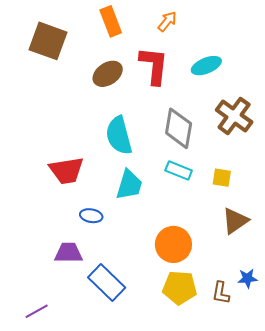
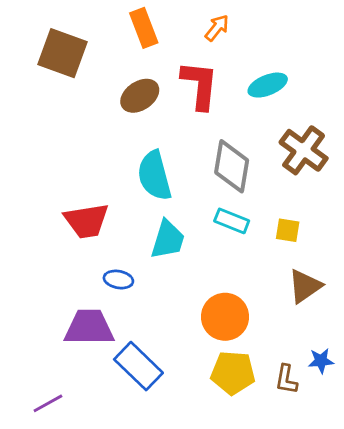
purple trapezoid: (69, 253) -> (89, 327), size x1.4

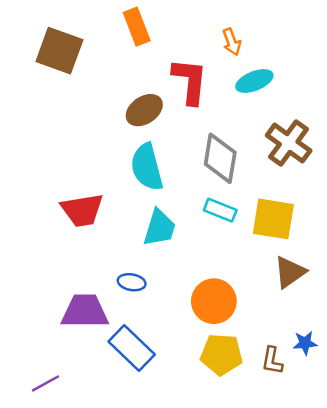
orange arrow: (217, 28) -> (232, 42), moved, turned 120
brown ellipse: (140, 96) -> (144, 110), moved
yellow square: (288, 230) -> (273, 219), size x1.8
blue ellipse: (118, 280) -> (132, 282), moved

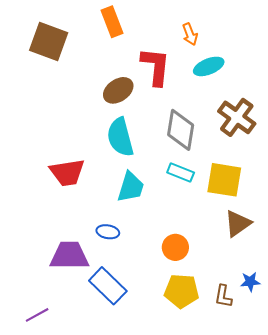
orange circle: (214, 301) -> (175, 247), size x0.7

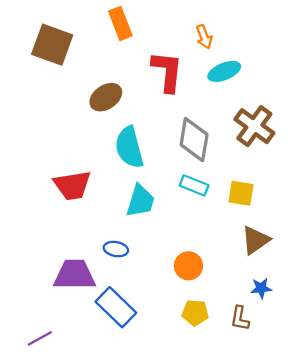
brown ellipse: (118, 90) -> (106, 97), moved
yellow square: (224, 180) -> (241, 193), size x0.7
blue star: (250, 282) -> (261, 288), moved
yellow pentagon: (182, 291) -> (195, 313), size x0.7

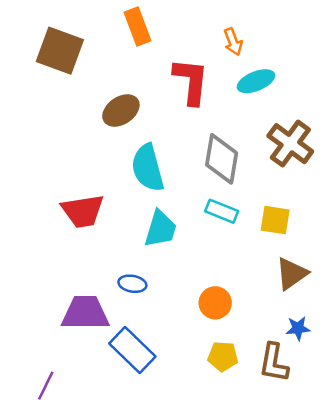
brown L-shape: (240, 318) -> (274, 363), size x1.4
purple line: (40, 338) -> (46, 386), turned -35

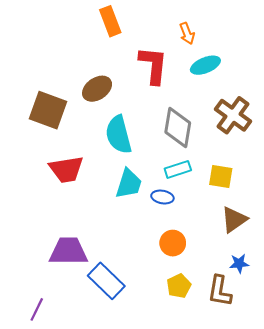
brown square: (60, 51) -> (48, 110), moved
cyan rectangle: (222, 211) -> (178, 169), turned -40
blue ellipse: (132, 284) -> (162, 197), moved
yellow pentagon: (223, 356) -> (179, 286), turned -30

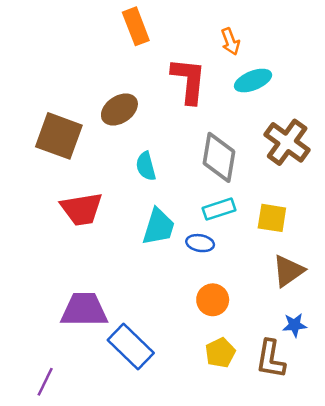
cyan semicircle: (119, 135) -> (146, 166), size x0.6

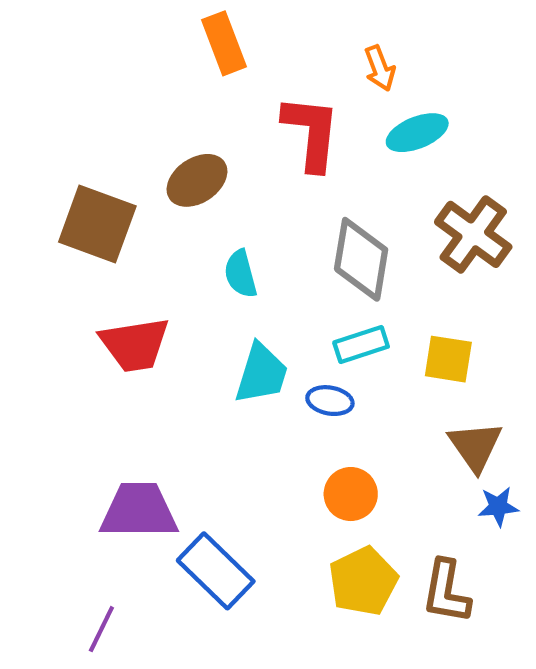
brown triangle: (288, 271) -> (475, 446), turned -30
blue star: (295, 325) -> (498, 506), moved
yellow pentagon: (220, 353) -> (363, 581), size x1.4
purple line: (45, 382) -> (101, 629), moved

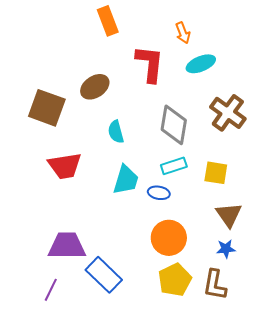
orange circle: (351, 494) -> (169, 238), size x1.4
blue star: (498, 506) -> (226, 249), moved
purple line: (101, 629) -> (51, 290), moved

